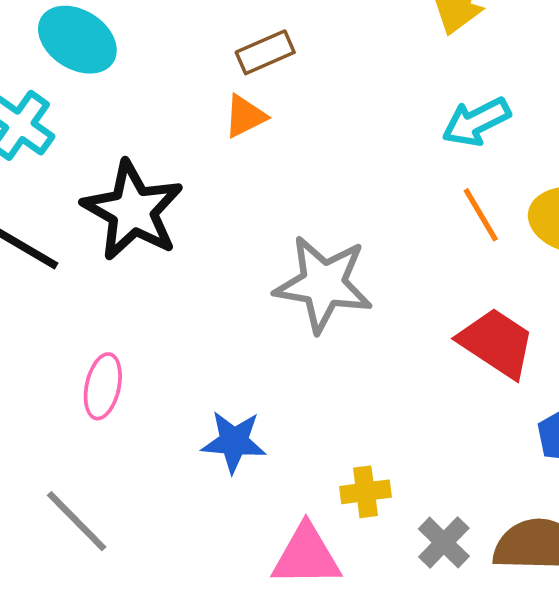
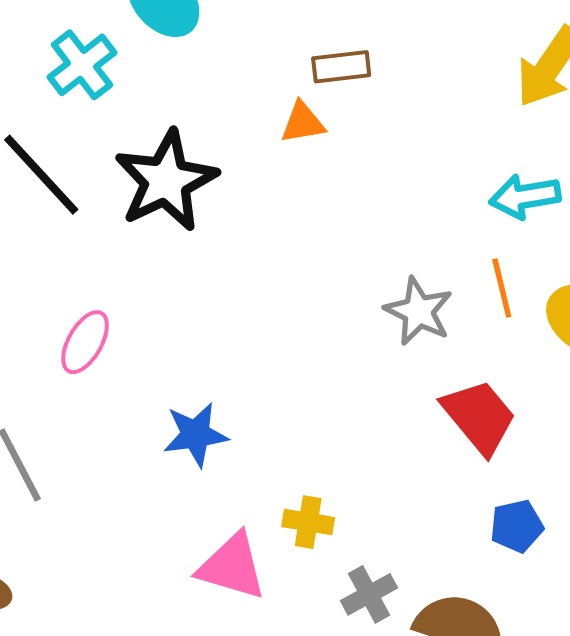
gray star: (323, 284) -> (419, 311), moved, size x0.7
blue star: (234, 442) -> (196, 435), turned -30

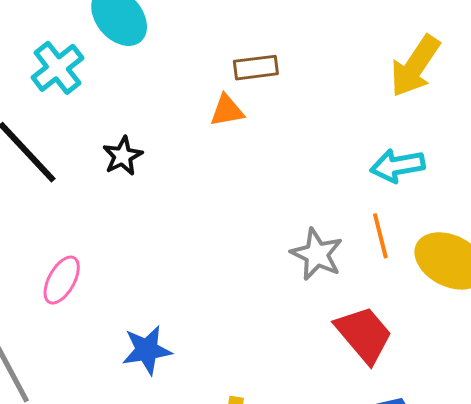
black star: (166, 181) -> (123, 156), size x0.5

